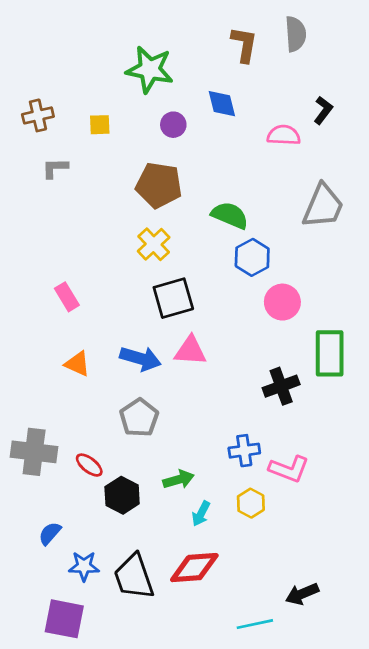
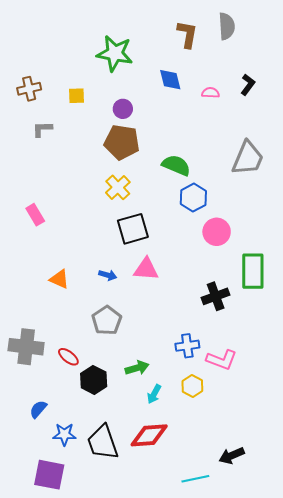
purple circle: (173, 125) -> (123, 109), moved
pink semicircle: (284, 135) -> (211, 93), moved, size x0.7
pink rectangle: (67, 297) -> (35, 215), moved
blue arrow: (140, 359) -> (108, 275), size x0.6

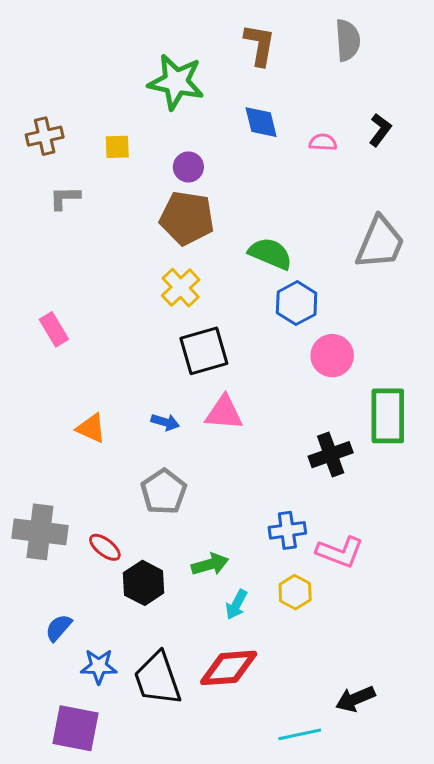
brown L-shape: (187, 34) -> (260, 45), moved

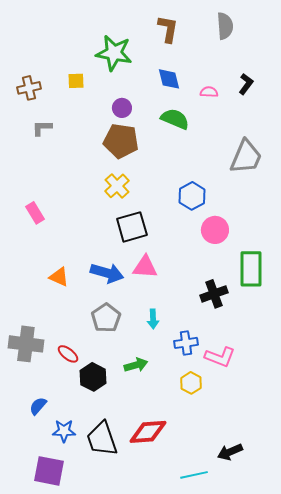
yellow square: (117, 147) -> (76, 81), moved
green semicircle: (270, 254) -> (175, 119), moved
blue arrow: (165, 422) -> (107, 273), size x1.8
cyan arrow: (236, 605) -> (153, 319), moved, turned -30

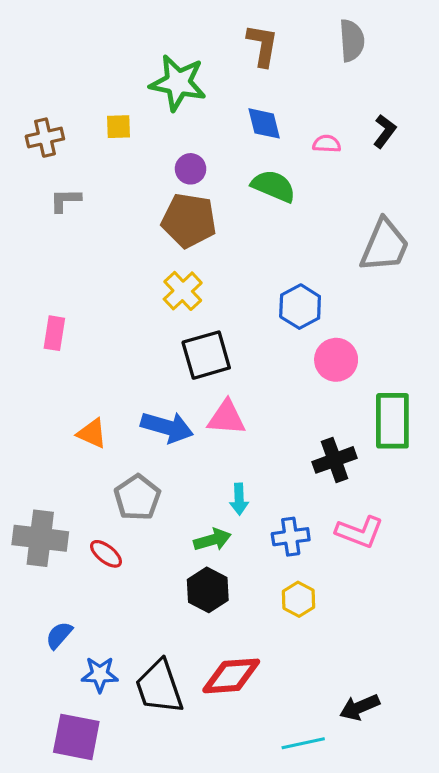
pink rectangle: (35, 213) -> (54, 333), turned 40
gray pentagon: (106, 318) -> (137, 498), moved
pink L-shape: (220, 357) -> (360, 532), moved
green arrow: (136, 365) -> (212, 540), moved
black hexagon: (93, 377) -> (208, 590), moved

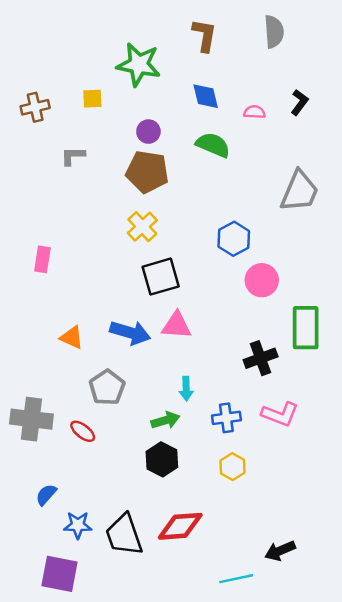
gray L-shape: (65, 200) -> (73, 156), moved

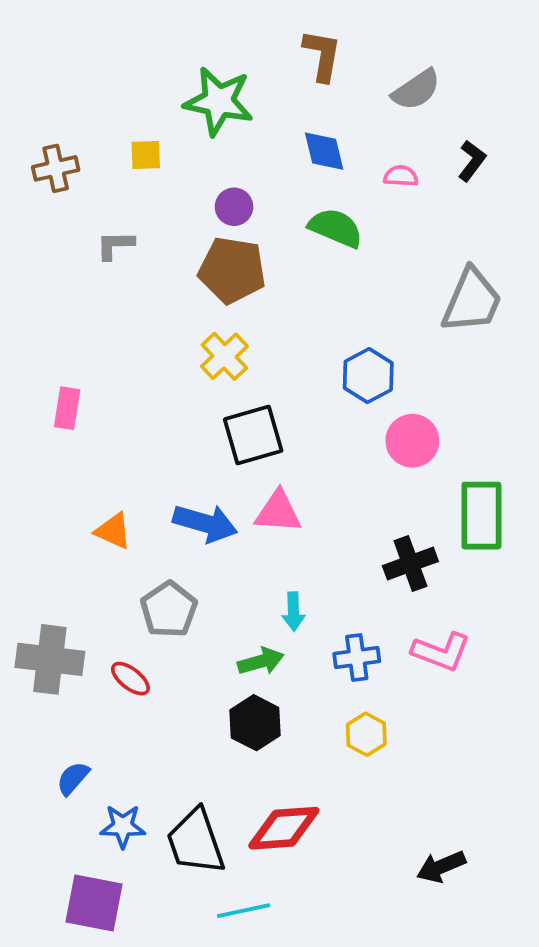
gray semicircle: (274, 32) -> (416, 90), moved, turned 60
cyan line: (236, 579) -> (244, 911), moved

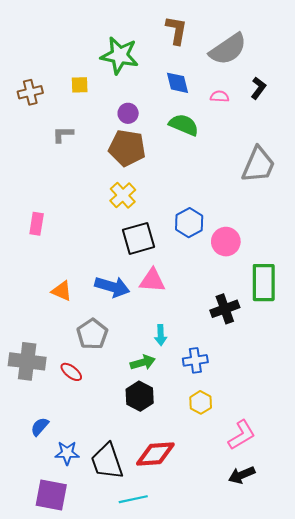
gray semicircle: (416, 90) -> (228, 49), size x1.4
blue hexagon: (368, 376) -> (189, 223), moved
pink L-shape: (441, 652) -> (242, 435), moved, turned -52

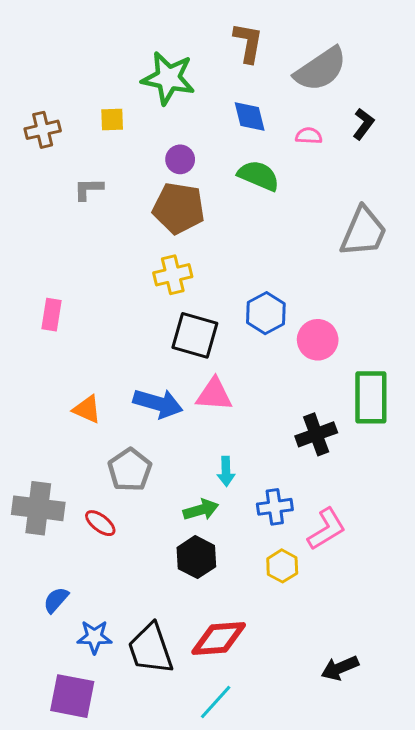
yellow cross: (123, 195) -> (173, 275), turned 30
black square: (139, 238) -> (195, 335), turned 32
pink L-shape: (242, 435) -> (327, 529), moved
cyan line: (133, 499) -> (216, 702), moved, turned -36

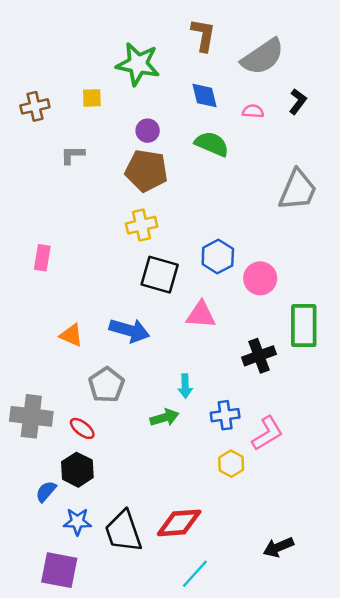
pink triangle: (214, 394) -> (201, 315), moved
black hexagon: (196, 557) -> (77, 470), moved
cyan line: (216, 702) -> (195, 574), moved

